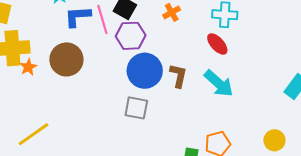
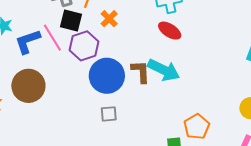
orange cross: (172, 12) -> (109, 19), moved
cyan arrow: (219, 83) -> (164, 70), moved
gray square: (136, 108) -> (109, 114), size x0.7

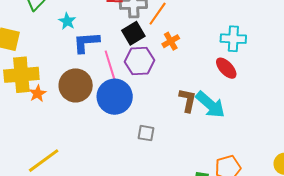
black square: (71, 21) -> (133, 33), turned 30
pink line: (52, 38) -> (110, 65), moved
blue circle: (107, 76) -> (115, 97), moved

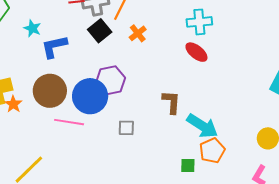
purple hexagon: (139, 61) -> (110, 80), moved
pink line: (110, 65) -> (69, 122), moved, turned -56
brown L-shape: (188, 100) -> (171, 102), moved
cyan arrow: (210, 105) -> (202, 126), moved

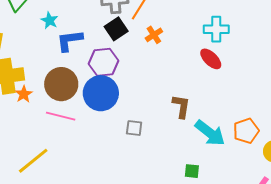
purple hexagon: (110, 80) -> (103, 62), moved
pink line: (69, 122) -> (61, 116), moved
orange pentagon: (212, 151) -> (246, 131), moved

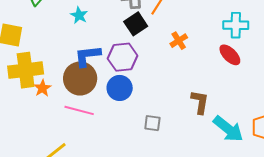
cyan star: (50, 20) -> (79, 15), moved
orange cross: (154, 35) -> (179, 41), moved
blue L-shape: (70, 40) -> (88, 56), moved
blue circle: (101, 93) -> (120, 88), size x0.7

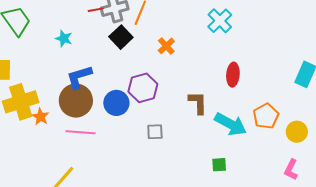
cyan cross: (236, 25) -> (220, 21), turned -35
red ellipse: (230, 55) -> (233, 75), moved, turned 60
purple hexagon: (123, 57) -> (143, 88), moved

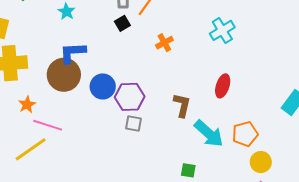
black square: (121, 37) -> (122, 23), size x0.7
purple hexagon: (143, 88) -> (130, 97), moved
orange star: (40, 117) -> (27, 105), moved
pink line: (80, 132) -> (48, 125), moved
yellow circle: (297, 132) -> (261, 162), moved

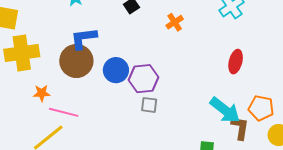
orange star: (27, 105) -> (42, 93), turned 30
brown L-shape: (182, 105) -> (240, 128), moved
orange pentagon: (245, 134) -> (261, 108), turned 30

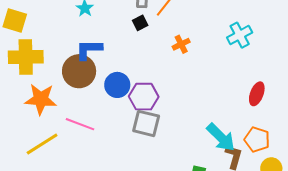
red ellipse: (236, 62) -> (257, 94), moved
orange star: (42, 93) -> (41, 99), size x1.8
gray square: (149, 105) -> (146, 123), size x1.6
pink line: (64, 112) -> (80, 124), moved

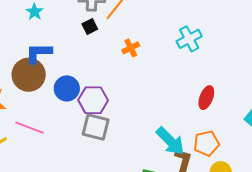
orange pentagon: (257, 140) -> (206, 143), turned -30

